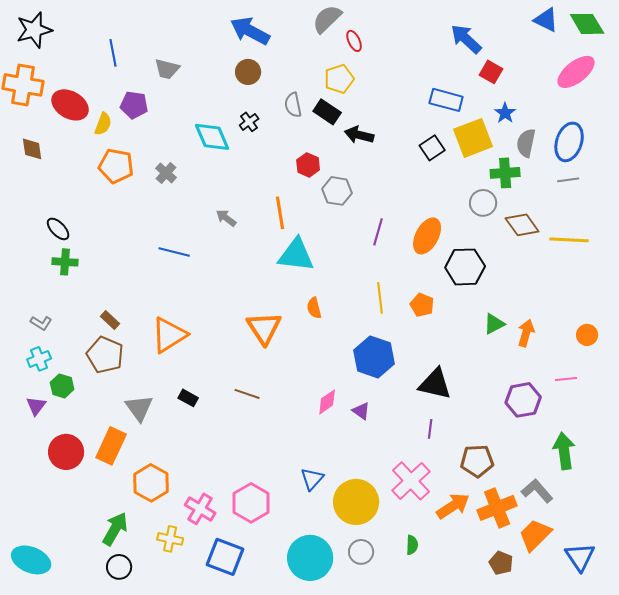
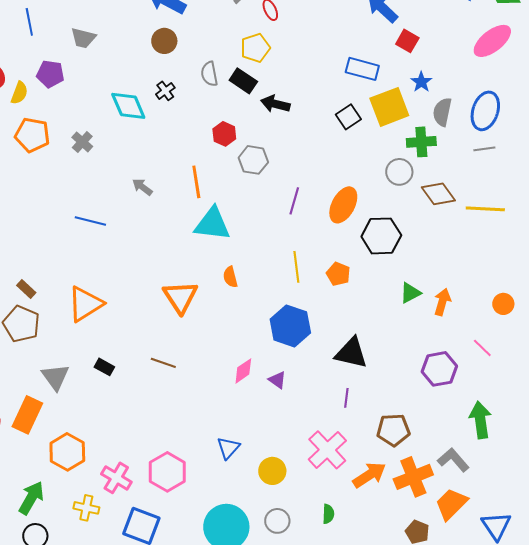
pink line: (566, 379) -> (482, 348), turned 50
yellow circle: (356, 502) -> (272, 471), size x0.6

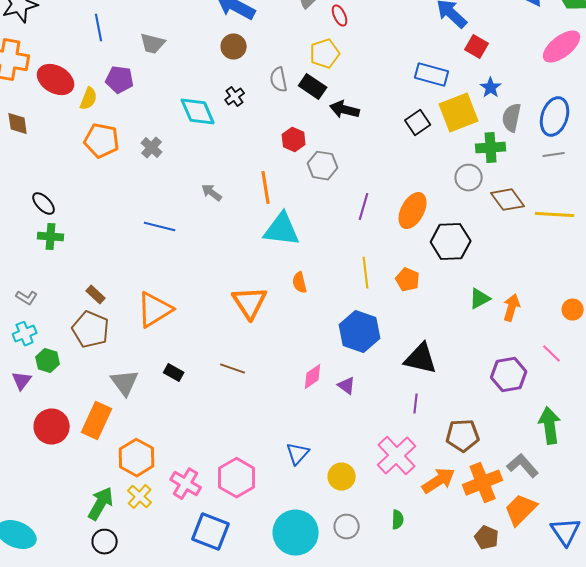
yellow cross: (86, 508) -> (140, 497), moved, turned 30

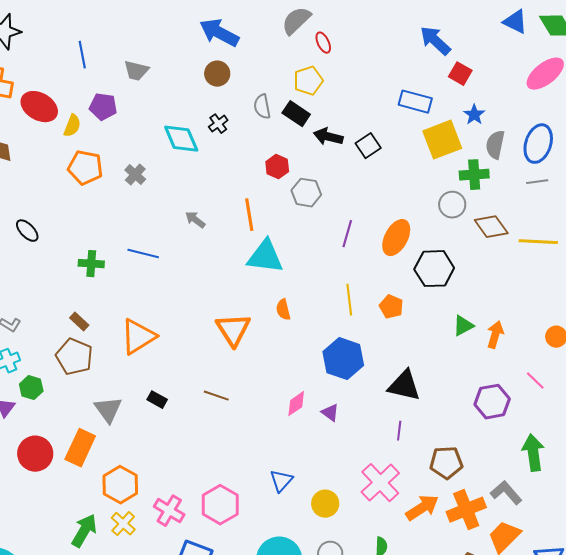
black square: (418, 123) -> (368, 146), moved
green cross: (51, 237) -> (91, 264), moved

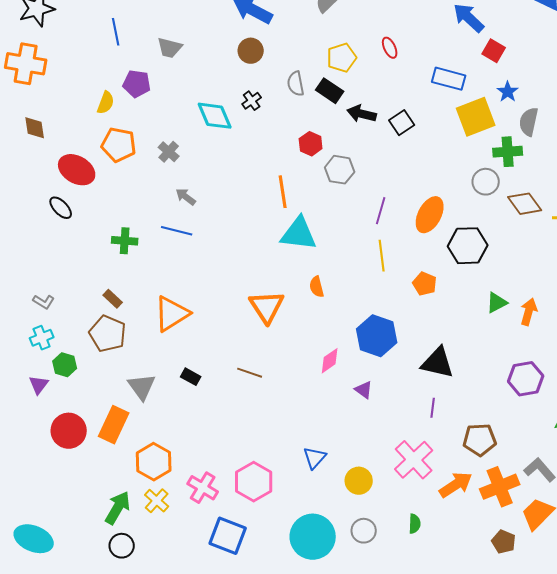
red ellipse: (323, 43) -> (390, 48), moved
red ellipse: (39, 107) -> (77, 170), moved
gray arrow: (195, 220) -> (186, 197), moved
yellow line: (349, 300) -> (382, 256), moved
pink diamond: (296, 404) -> (330, 361), moved

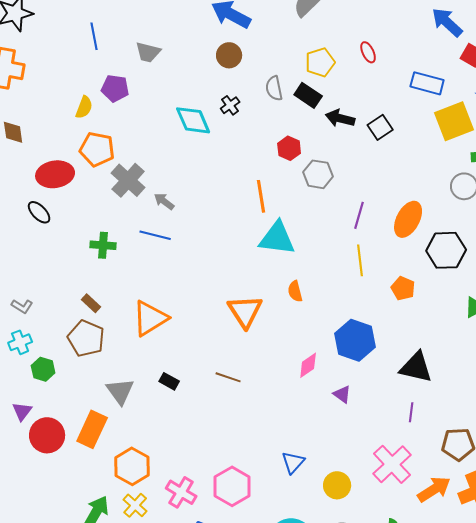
gray cross: (169, 152) -> (128, 180), moved, size x1.6
red ellipse: (77, 170) -> (55, 174), turned -39
purple triangle: (39, 385) -> (22, 411), moved

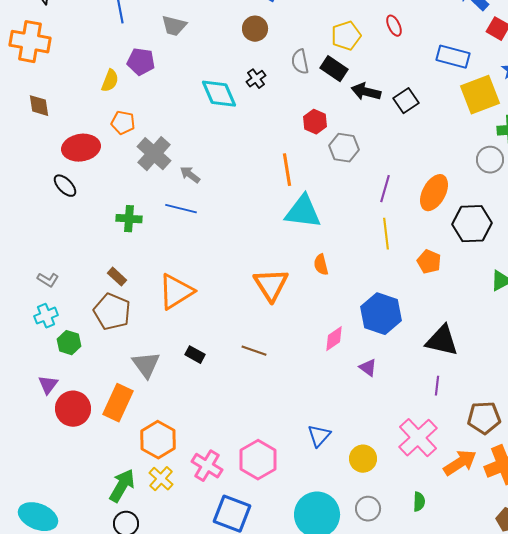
orange pentagon: (97, 149) -> (123, 123), size x0.7

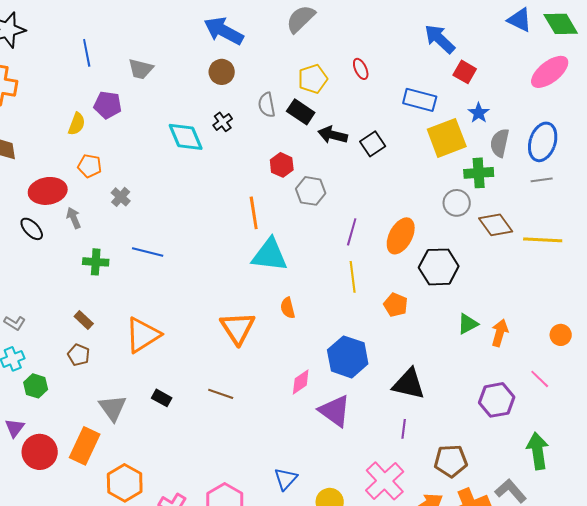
gray cross: (154, 154) -> (121, 197), size x0.6
gray arrow: (190, 175) -> (74, 218), moved, turned 30
brown pentagon: (112, 312) -> (79, 355), size x0.6
purple triangle: (368, 368) -> (335, 411), size x1.8

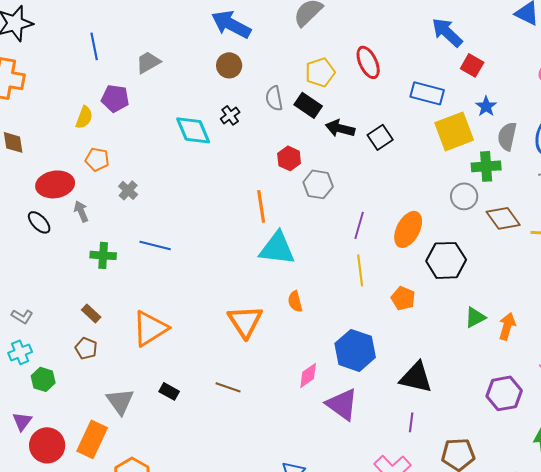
gray trapezoid: (141, 69) -> (148, 62), turned 136
red ellipse: (361, 69) -> (368, 62), size x1.5

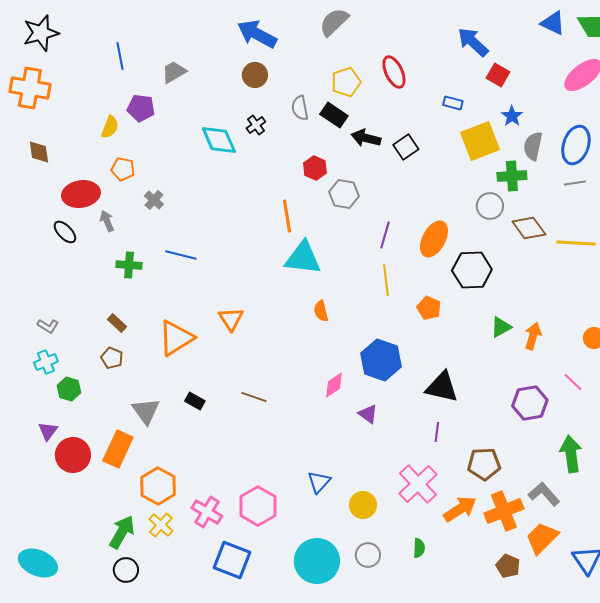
blue rectangle: (427, 93) -> (453, 103), size x0.6
orange triangle: (245, 321) -> (231, 319), moved, size x0.7
purple triangle: (342, 404) -> (368, 414), size x0.6

